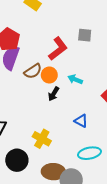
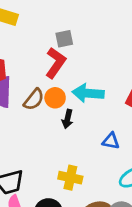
gray square: (85, 35) -> (64, 39), moved
cyan arrow: (75, 79) -> (88, 93), size x1.6

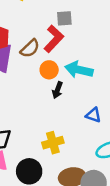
brown semicircle: (34, 99) -> (30, 48), moved
yellow cross: (70, 178) -> (53, 143), turned -36

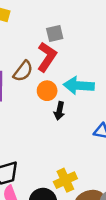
yellow cross: (53, 143) -> (65, 180), moved

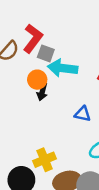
gray square: (55, 33) -> (46, 53), moved, turned 30
orange circle: (47, 91) -> (37, 80), moved

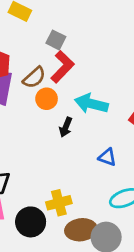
gray square: (46, 53) -> (56, 40), moved
orange circle: (37, 80) -> (47, 99), moved

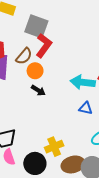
gray square: (56, 40) -> (36, 26), size x1.6
cyan arrow: (91, 104) -> (83, 82), moved
black arrow: (66, 127) -> (38, 90), moved, turned -72

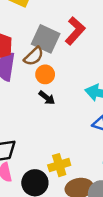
gray square: (36, 26) -> (46, 39), moved
red L-shape: (44, 46) -> (75, 31), moved

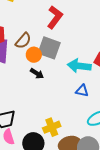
gray square: (46, 39) -> (49, 48), moved

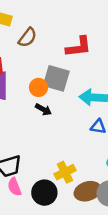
red L-shape: (55, 17) -> (79, 47), moved, turned 50
brown semicircle: (23, 41) -> (28, 37), moved

